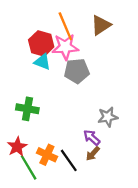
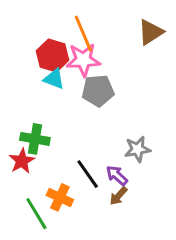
brown triangle: (101, 25) -> (151, 32), moved
red star: (17, 147) -> (22, 161), moved
black line: (69, 160) -> (88, 174), moved

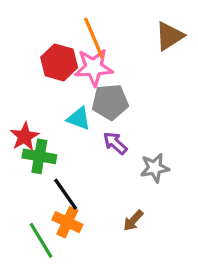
cyan triangle: (54, 79) -> (79, 118), moved
red star: (22, 161) -> (25, 137), moved
black line: (88, 174) -> (66, 194), moved
purple arrow: (117, 176) -> (115, 143), moved

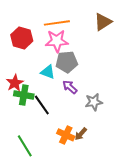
orange line: (94, 38) -> (57, 23), turned -75
red hexagon: (59, 62) -> (22, 38), moved
black line: (66, 194) -> (42, 105), moved
orange cross: (67, 222) -> (66, 135), moved

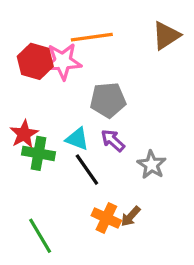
pink star: (57, 41) -> (63, 61), moved
cyan triangle: (48, 72) -> (77, 139), moved
gray star: (94, 102) -> (152, 165), turned -30
black line: (42, 105) -> (87, 170), moved

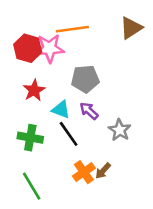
red star: (24, 134) -> (34, 90), moved
green cross: (39, 153) -> (30, 138), moved
orange cross: (106, 218) -> (84, 172), turned 30

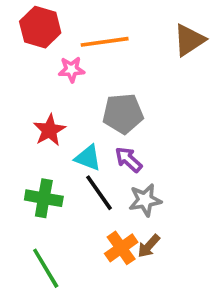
red hexagon: (28, 48) -> (40, 27), moved
pink star: (49, 48) -> (71, 69), size x0.6
gray star: (120, 130) -> (145, 200), moved, turned 30

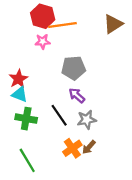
red hexagon: (40, 27) -> (43, 16), moved
red star: (49, 130) -> (18, 79), moved
cyan triangle: (88, 158) -> (20, 94), moved

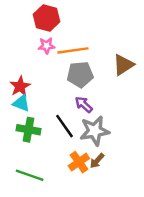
brown triangle: (113, 24) -> (123, 65), moved
orange line: (62, 25) -> (73, 50), moved
gray star: (87, 120) -> (95, 131), size x1.4
green line: (27, 160) -> (30, 175), turned -40

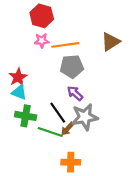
brown triangle: (123, 65) -> (111, 42), moved
brown arrow: (97, 161) -> (67, 129), moved
orange cross: (79, 162) -> (71, 162), moved, turned 36
green line: (30, 175) -> (50, 132), moved

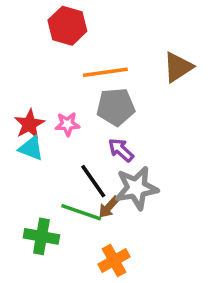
pink star: (42, 41) -> (67, 124), moved
green cross: (26, 116) -> (41, 236), moved
orange cross: (71, 162) -> (114, 261), turned -30

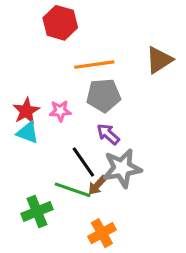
green cross: (41, 236) -> (37, 211), turned -32

